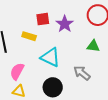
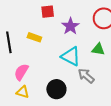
red square: (43, 19) -> (48, 12), moved
cyan triangle: (50, 57) -> (71, 56), moved

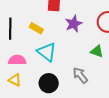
cyan triangle: (71, 56) -> (47, 52), moved
pink semicircle: (21, 72) -> (17, 60), turned 48

